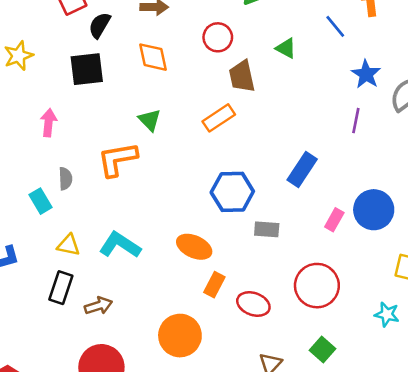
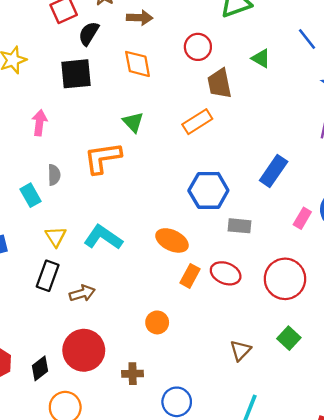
yellow triangle: (69, 245) -> (56, 237), turned 45
red ellipse: (253, 304) -> (226, 273), moved
orange circle: (180, 336) -> (157, 322), size x0.6

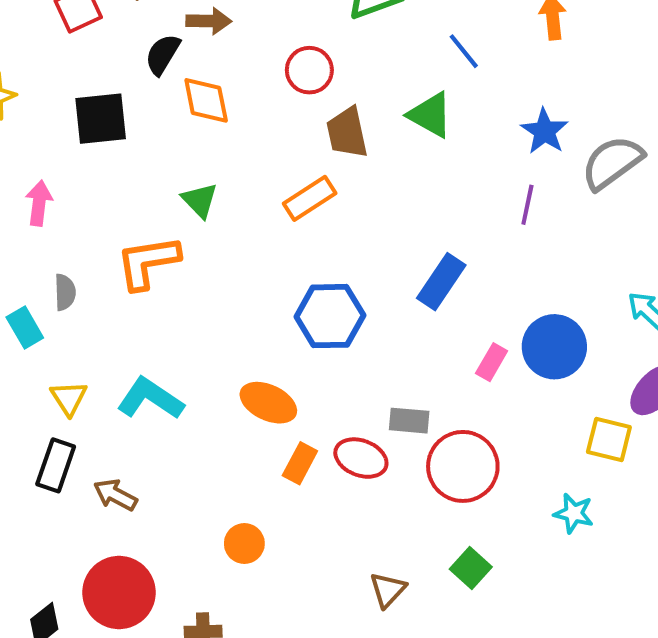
black semicircle: (89, 33) -> (163, 54), moved
blue line: (307, 39) -> (464, 51), moved
green triangle: (261, 58) -> (430, 115), moved, size x1.4
gray rectangle: (240, 226) -> (409, 421), moved
brown arrow: (82, 293) -> (115, 495), turned -135

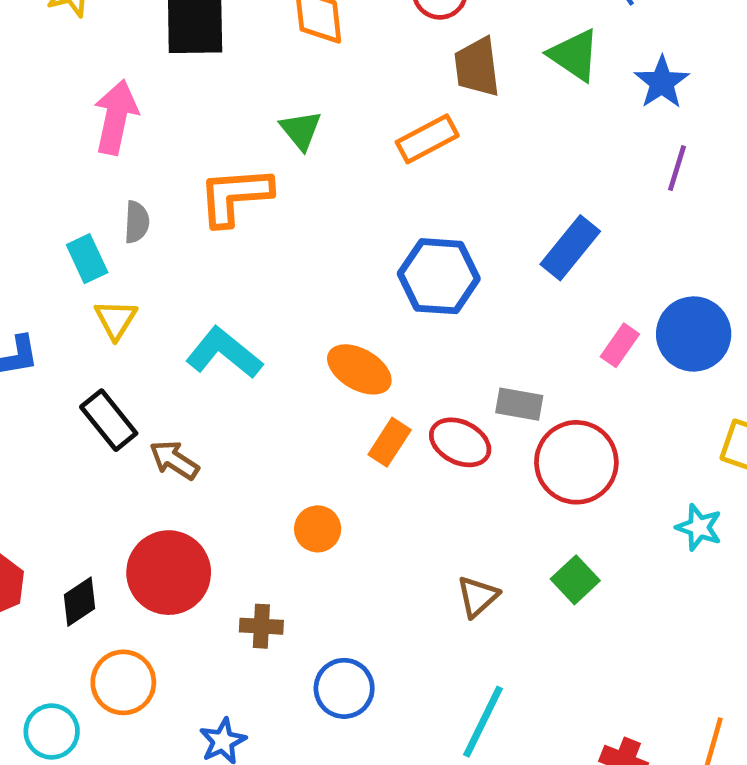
blue star: (545, 131) -> (662, 82), moved
pink arrow: (39, 203) -> (116, 117), size x1.4
yellow triangle: (69, 398) -> (116, 319), moved
black rectangle: (56, 465) -> (109, 420), turned -63

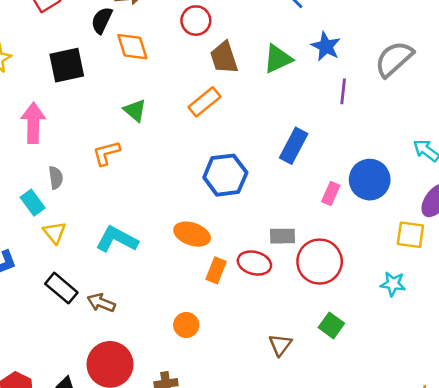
green triangle: (574, 55) -> (278, 59), moved, turned -48
orange L-shape: (235, 196) -> (106, 153), size x0.7

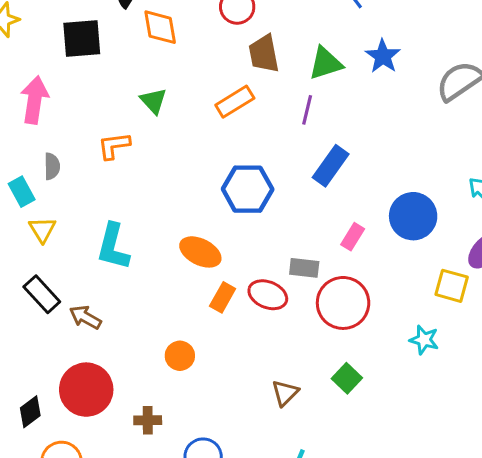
purple line: (343, 91) -> (307, 110), moved
pink rectangle: (331, 193) -> (353, 237), moved
cyan L-shape: (117, 239) -> (113, 247), turned -111

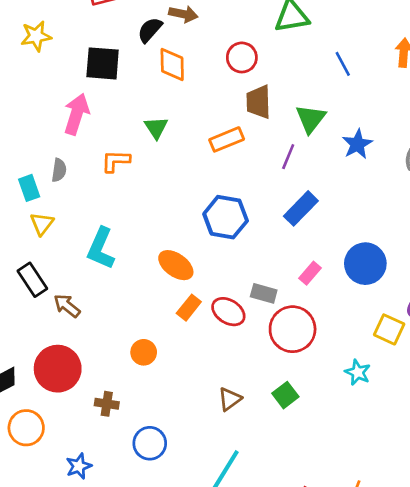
blue star: (383, 56) -> (357, 144), moved
green triangle: (326, 63) -> (311, 119), turned -44
pink arrow: (34, 100) -> (77, 114), moved

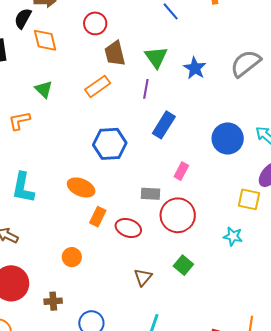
blue circle: (365, 264) -> (228, 138), moved
red ellipse: (228, 312) -> (128, 228), moved

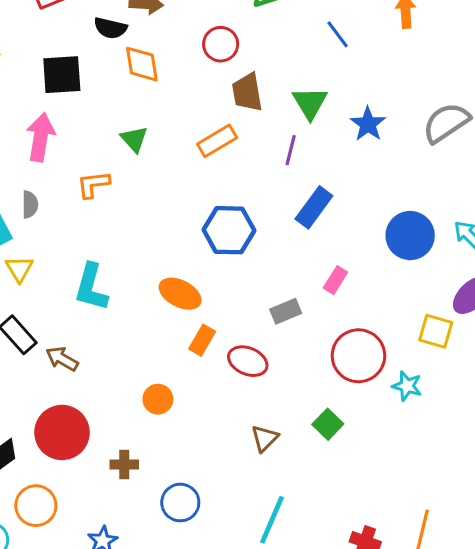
black semicircle: (23, 18) -> (110, 28), turned -110
gray rectangle: (150, 194) -> (286, 311), turned -30
red circle: (178, 215) -> (358, 356), moved

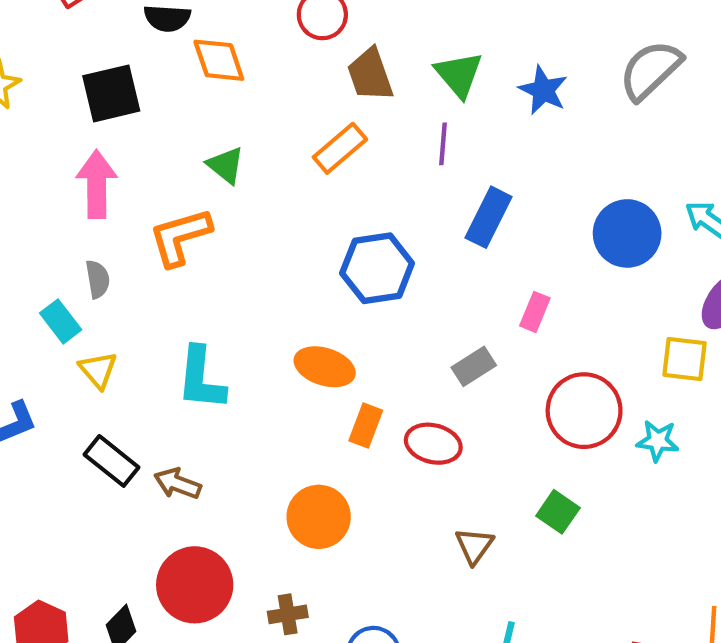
orange L-shape: (93, 184) -> (180, 237), size x1.4
orange circle: (158, 399) -> (319, 517), size x1.5

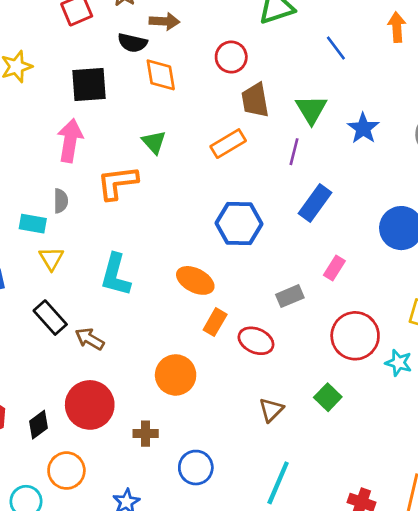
cyan rectangle: (61, 321) -> (33, 224), turned -52

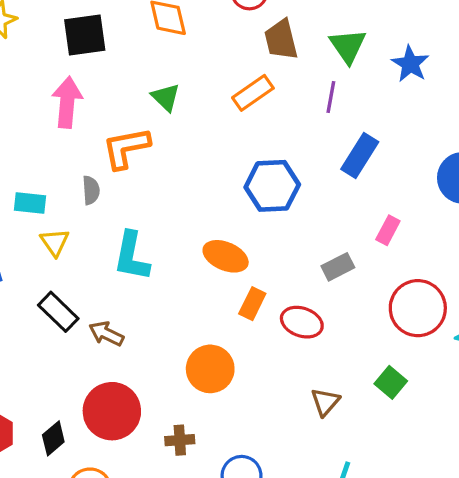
gray semicircle: (61, 201) -> (91, 190), moved

